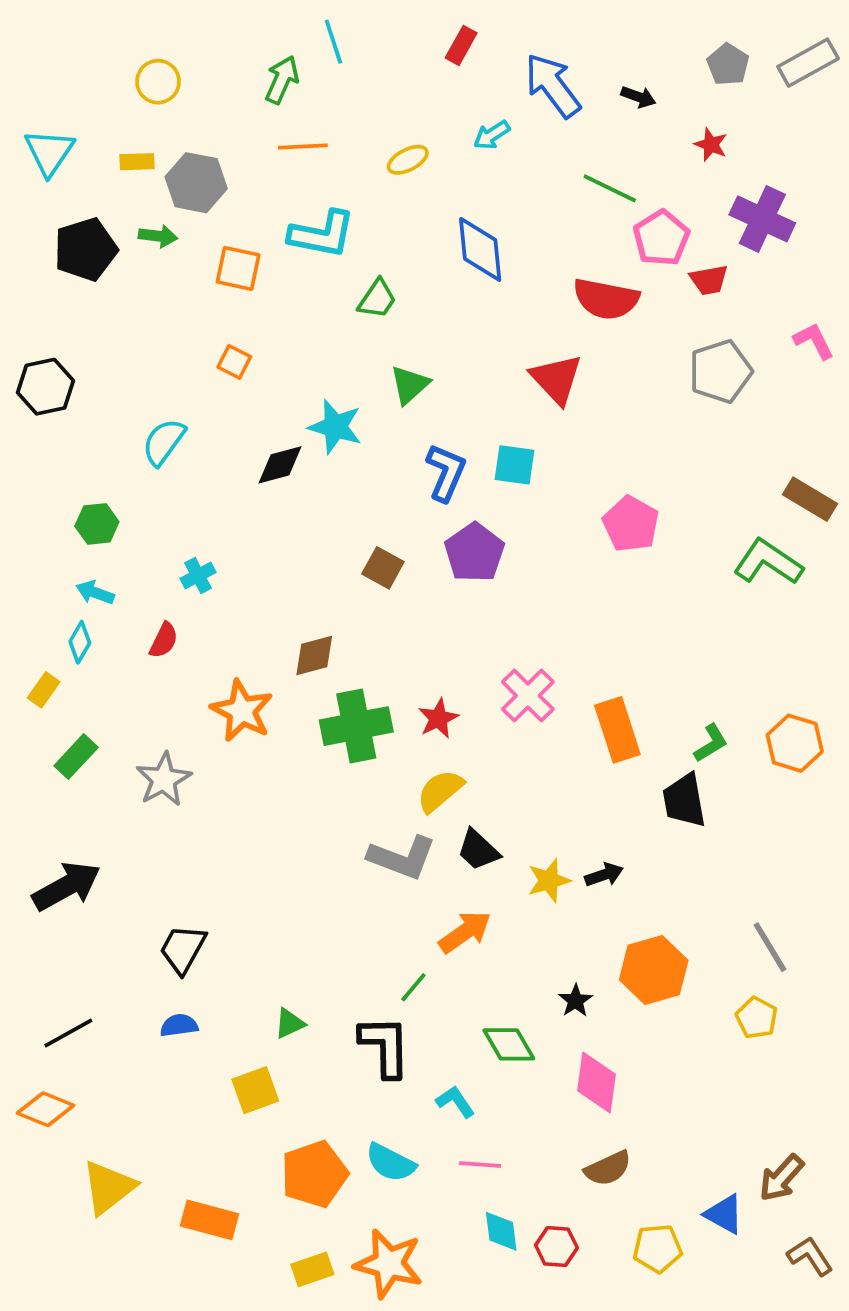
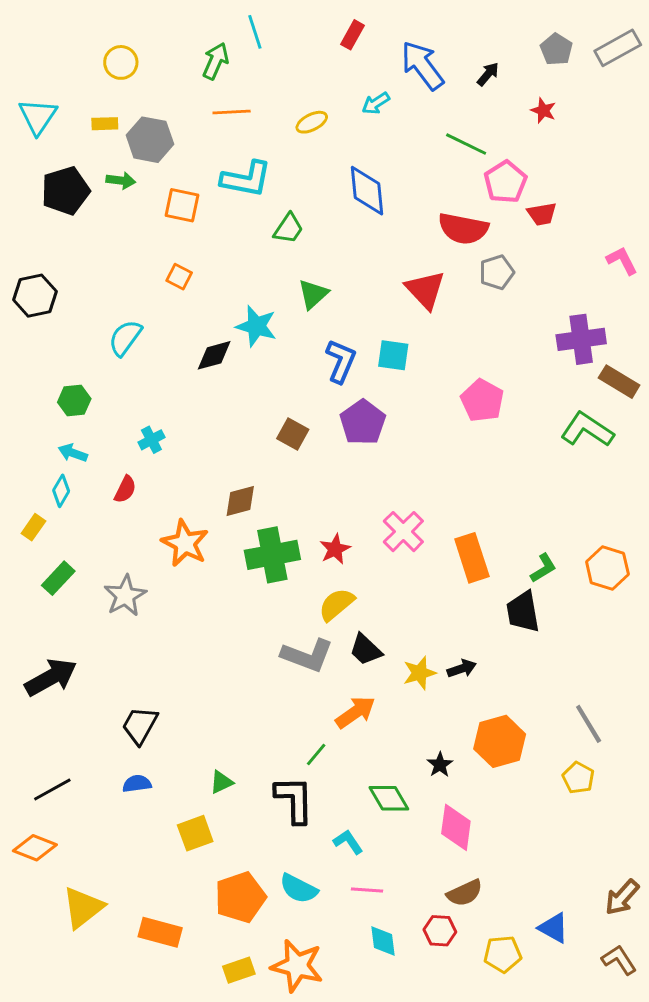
black arrow: (638, 97) -> (488, 74), turned -70
purple cross: (762, 219) -> (581, 339), moved, turned -33
gray pentagon: (720, 371) -> (497, 272), moved, size x0.7
brown arrow: (781, 1178) -> (622, 897), moved
red hexagon: (556, 1247) -> (440, 931), moved

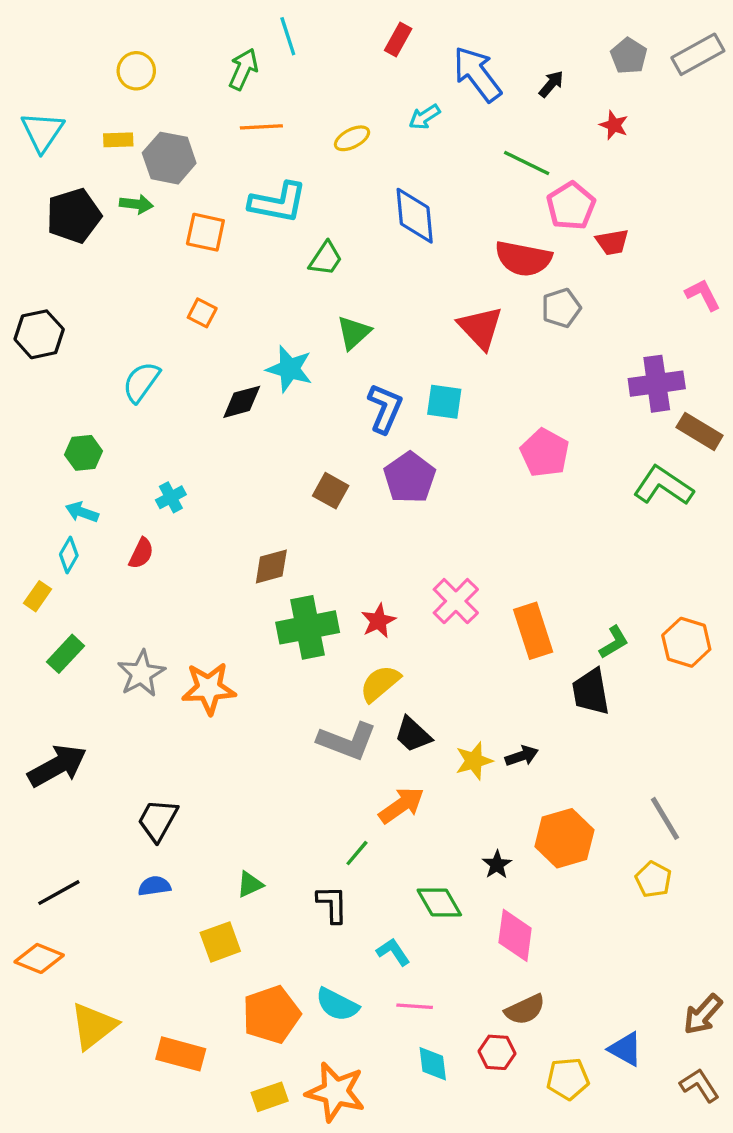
orange star: (185, 543) -> (209, 688), moved, turned -30
black L-shape: (294, 800) -> (332, 904), size x0.7

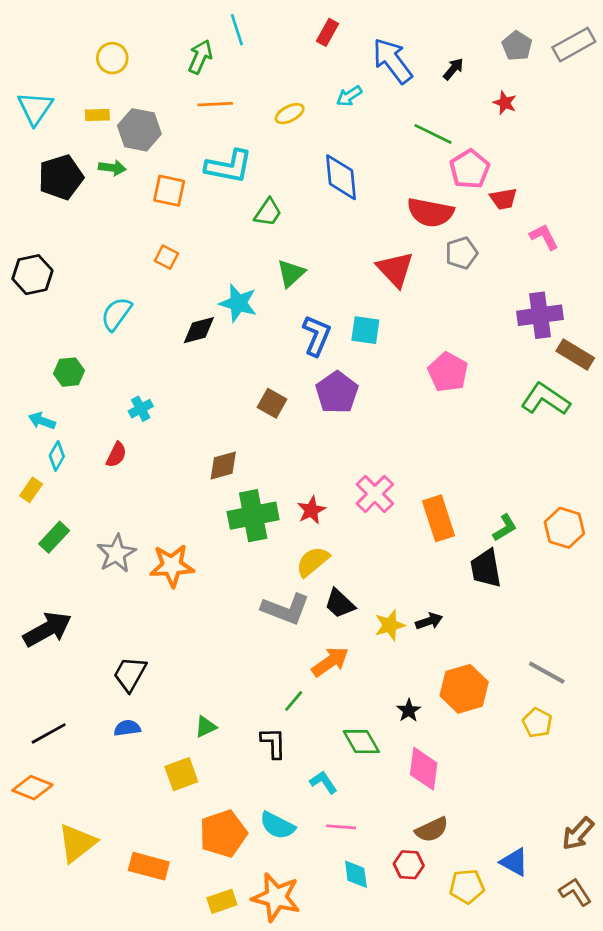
pink L-shape: (703, 295) -> (544, 237), moved
cyan arrow: (82, 512) -> (42, 421), moved
gray line: (665, 818) -> (547, 673), turned -30

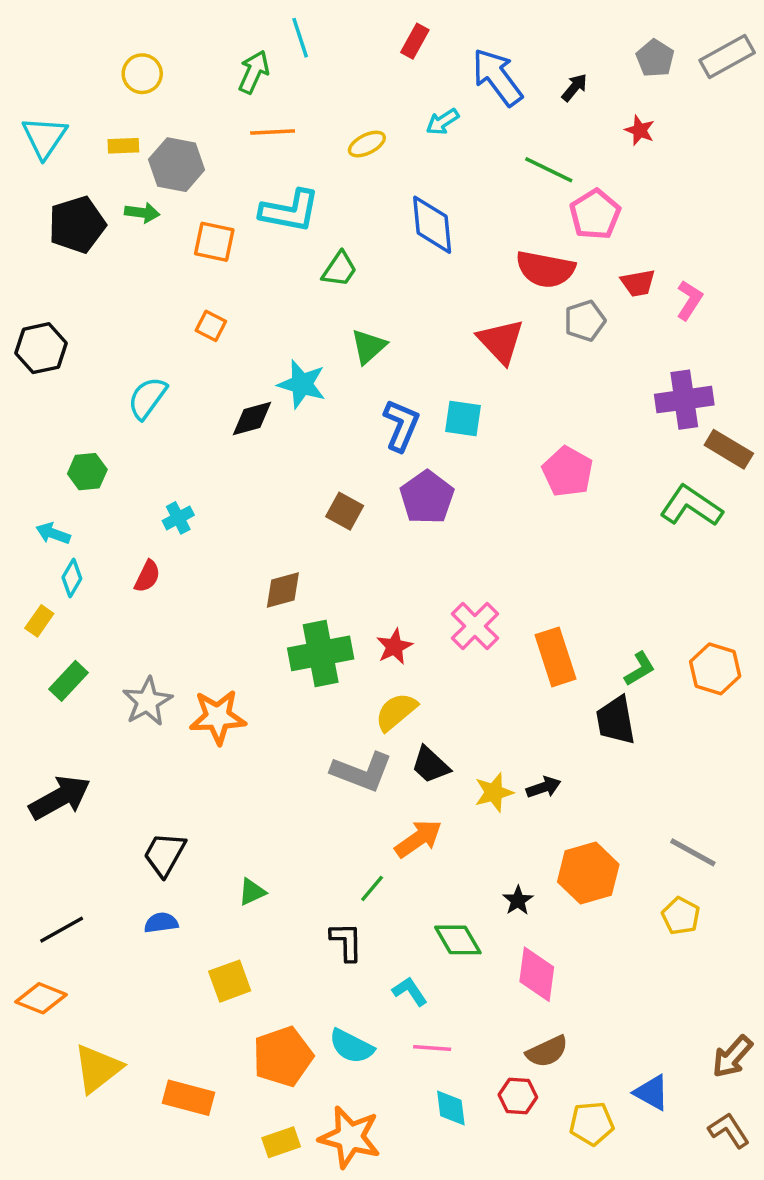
red trapezoid: (503, 199) -> (638, 283), moved
pink L-shape: (544, 237) -> (689, 300), turned 60
green triangle: (206, 727) -> (252, 892), moved

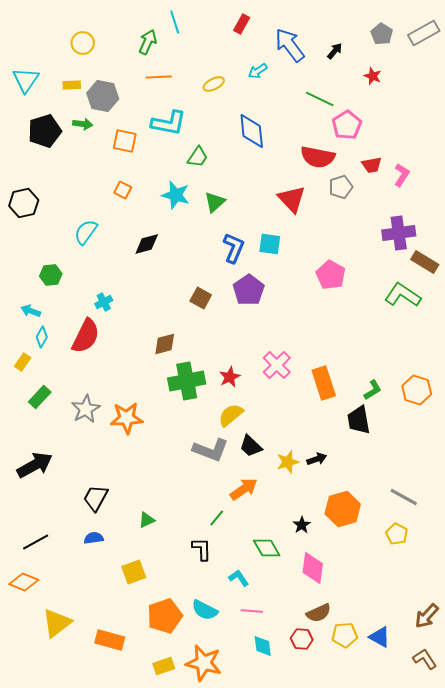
cyan star: (302, 384) -> (176, 195), moved
red semicircle: (147, 576) -> (86, 336), size x1.8
yellow pentagon: (592, 1123) -> (345, 635), moved

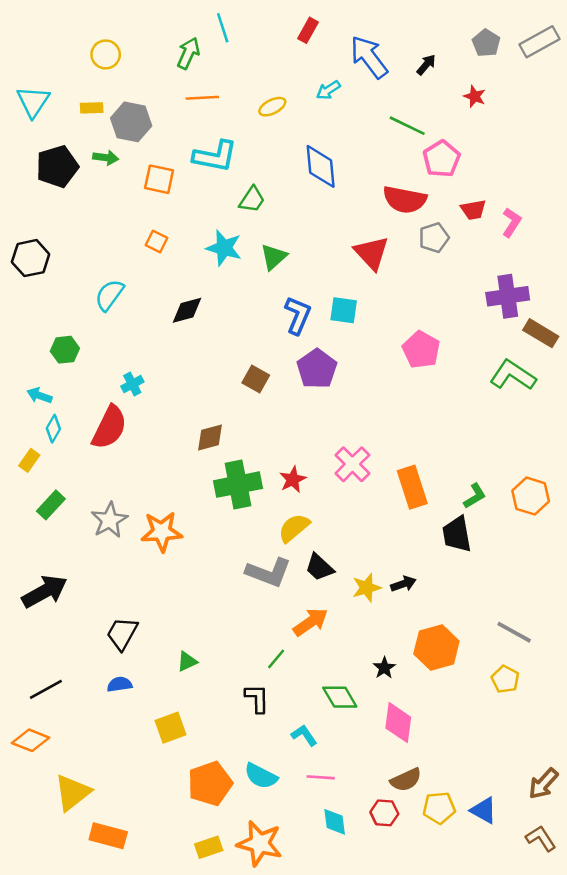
orange rectangle: (110, 640) -> (108, 836), moved

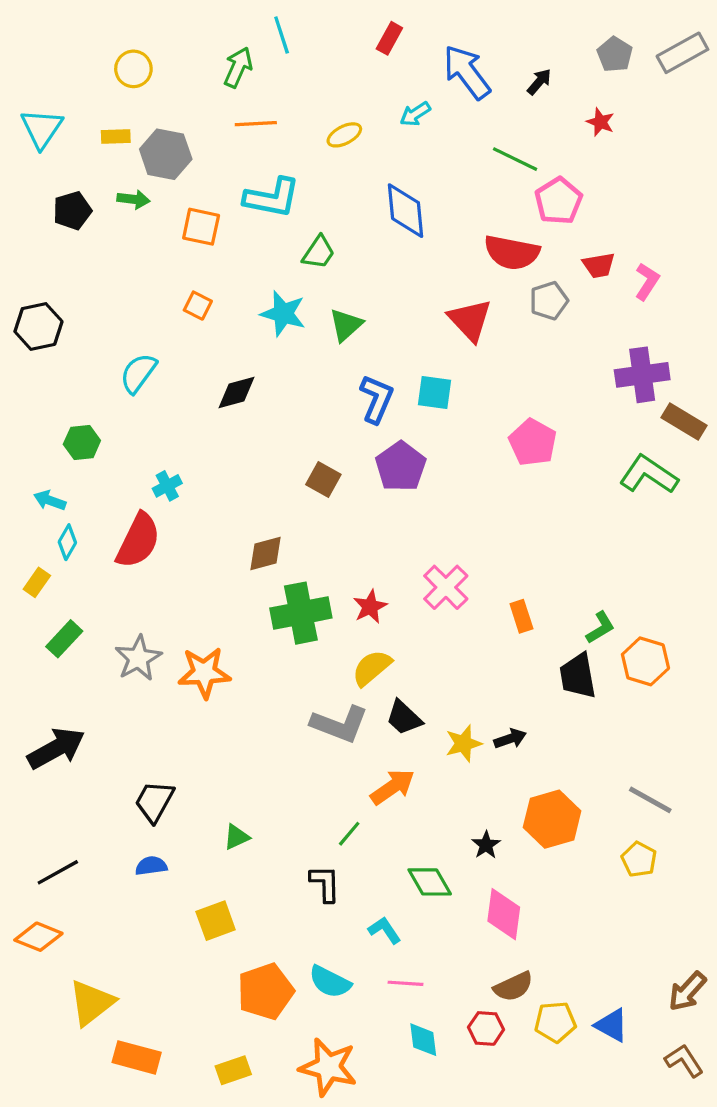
black pentagon: (57, 166) -> (72, 211), size x0.7
orange rectangle: (412, 487) -> (521, 616), size x0.6
orange hexagon: (531, 496) -> (645, 661), moved
yellow rectangle: (209, 847) -> (233, 1070), moved

